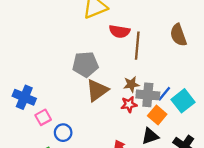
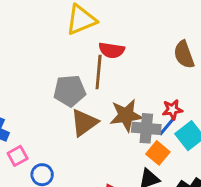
brown line: (137, 46) -> (99, 72), moved
brown star: (131, 84) -> (126, 115), size x1.6
red star: (129, 104) -> (172, 110), moved

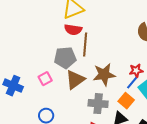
red semicircle: (112, 50) -> (73, 30), moved
gray cross: (146, 128) -> (98, 104), moved
pink square: (18, 156) -> (45, 79), moved

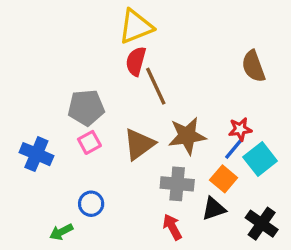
red semicircle: (73, 30) -> (136, 61), turned 96
brown line: (85, 45) -> (156, 86), turned -30
gray pentagon: (65, 58) -> (86, 108), moved

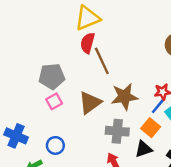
blue cross: (36, 154) -> (16, 136), moved

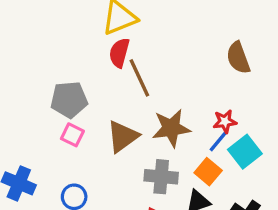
pink square: (54, 101) -> (72, 135), turned -35

